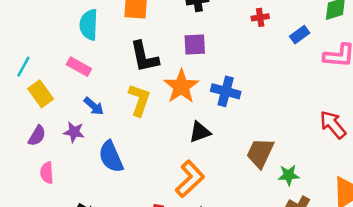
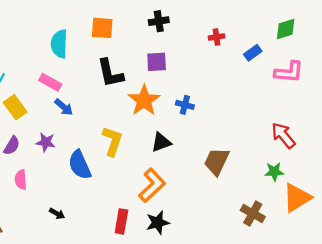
blue cross: (226, 91) -> (185, 105), size x0.7
yellow L-shape: (139, 100) -> (112, 141), moved
blue arrow: (94, 106) -> (64, 107), moved
green star: (289, 175) -> (274, 172), moved

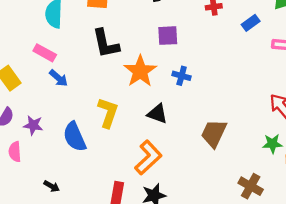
purple square: (157, 62) -> (168, 36), moved
purple star: (46, 142) -> (33, 125), moved
black triangle: (161, 142) -> (157, 114), turned 40

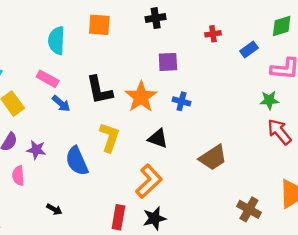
black L-shape: (106, 44) -> (99, 90), moved
brown trapezoid: (214, 133) -> (213, 158), turned -148
green star: (272, 144) -> (269, 100), moved

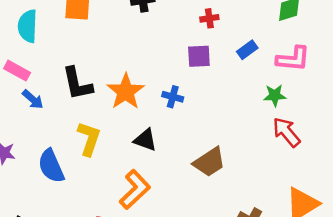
blue rectangle: (249, 50) -> (247, 50), moved
purple square: (168, 62) -> (199, 56), moved

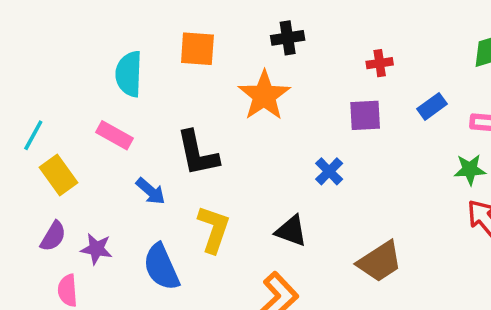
orange star: (126, 92) -> (264, 96), moved
blue cross: (173, 97) -> (329, 171), turned 30
blue arrow: (33, 99) -> (151, 191), moved

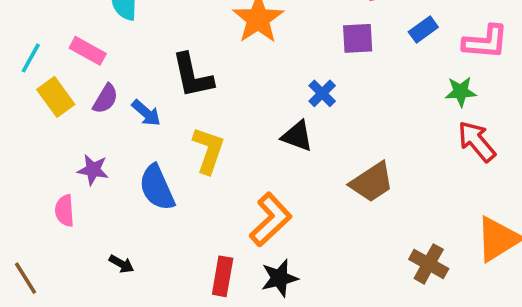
pink rectangle: (114, 135) -> (88, 51), moved
black triangle: (291, 231) -> (297, 136), moved
purple semicircle: (53, 236) -> (105, 99), moved

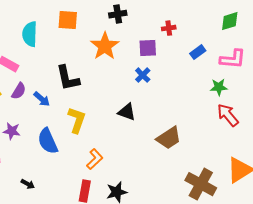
purple square: (358, 38) -> (148, 48), moved
blue cross: (322, 93) -> (143, 75), moved
orange L-shape: (271, 220) -> (95, 159), moved, size x0.7
brown cross: (429, 264) -> (201, 184), size x1.4

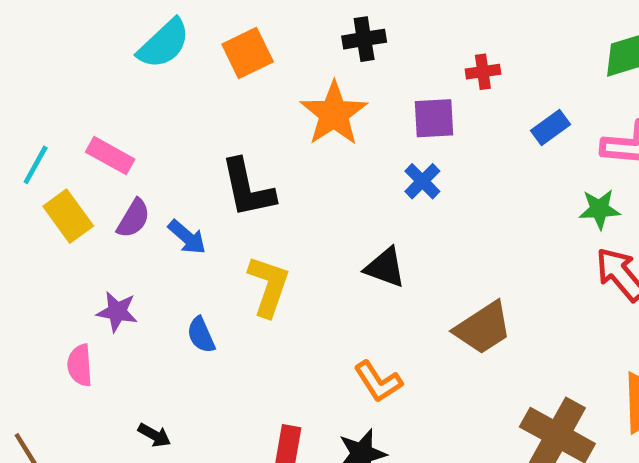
orange square: (68, 20) -> (248, 53), turned -30
cyan semicircle: (30, 34) -> (164, 44), moved, turned -135
blue semicircle: (48, 141) -> (201, 335), size x0.6
orange L-shape: (95, 159) -> (378, 382), moved, turned 100

